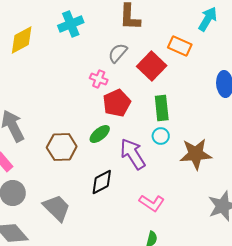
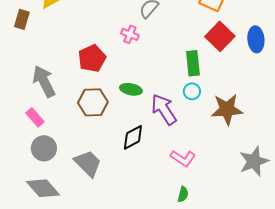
red square: (152, 66) -> (220, 36), moved
red pentagon: (117, 103) -> (92, 58), moved
green ellipse: (100, 134) -> (131, 89), turned 50

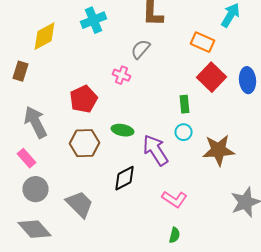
brown rectangle: (22, 19) -> (20, 71), moved
green rectangle: (193, 63) -> (184, 104), size x0.7

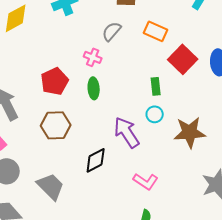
orange rectangle: (202, 42) -> (156, 31), moved
green ellipse: (122, 130) -> (94, 88), moved, turned 75

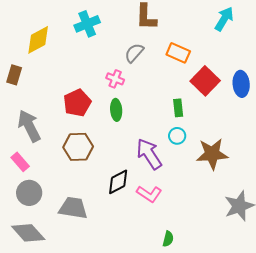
pink L-shape: (146, 181) -> (149, 194), moved
gray trapezoid: (51, 186) -> (73, 208), turned -36

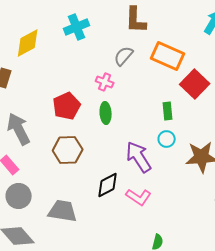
orange rectangle: (178, 53) -> (168, 56), size x1.4

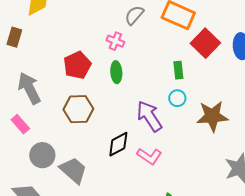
gray circle: (19, 196) -> (42, 155), moved
gray trapezoid: (63, 211) -> (73, 170), turned 32

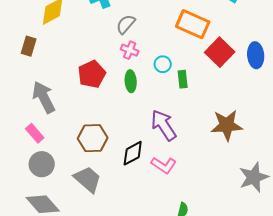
gray semicircle: (134, 15) -> (126, 24), moved
green rectangle: (178, 70) -> (183, 79), moved
cyan circle: (177, 98) -> (163, 64), moved
brown hexagon: (78, 109) -> (93, 138), moved
gray circle: (42, 155) -> (42, 164), moved

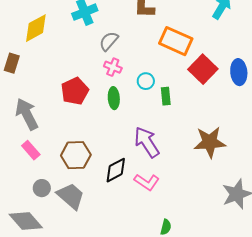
pink rectangle: (35, 133) -> (31, 150), moved
gray circle: (42, 164) -> (42, 188), moved, size x0.7

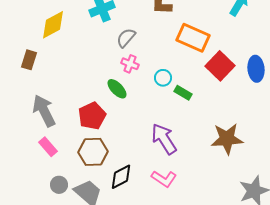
red pentagon: (75, 91) -> (92, 116), moved
green rectangle: (166, 96) -> (183, 93), turned -54
green ellipse: (114, 98) -> (117, 89), moved, turned -40
black diamond: (116, 170) -> (121, 177), moved

